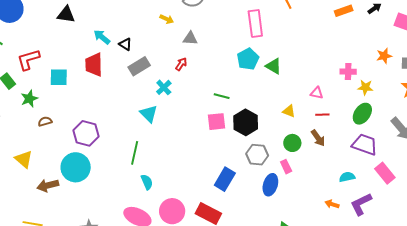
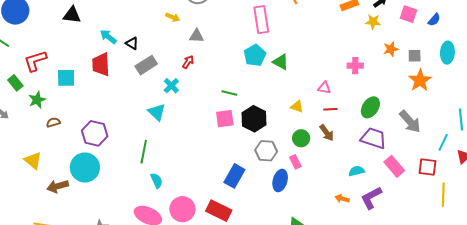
yellow star: (365, 87) -> (373, 22), moved

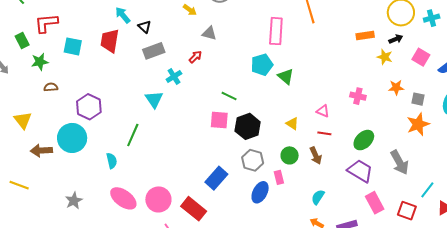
cyan semicircle: (357, 171) -> (318, 197), moved, turned -56
cyan semicircle: (157, 181) -> (112, 161), moved

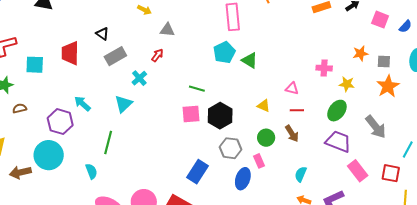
cyan arrow: (123, 15) -> (82, 104), moved
yellow star: (385, 57) -> (347, 84), moved
cyan triangle: (154, 99) -> (123, 104), turned 30

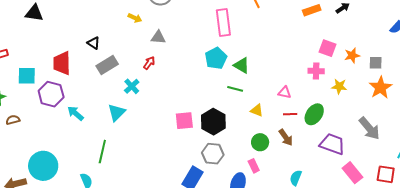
pink square: (380, 20) -> (328, 48), moved
green line: (197, 89) -> (235, 89), moved
green ellipse: (337, 111) -> (314, 114), moved
purple hexagon: (60, 122) -> (51, 94), moved
gray hexagon: (231, 148) -> (213, 154), moved

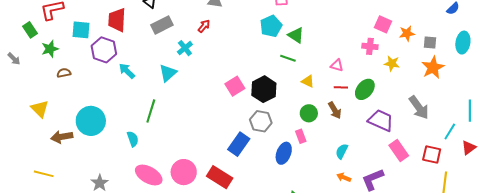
pink square: (184, 121) -> (235, 86), turned -30

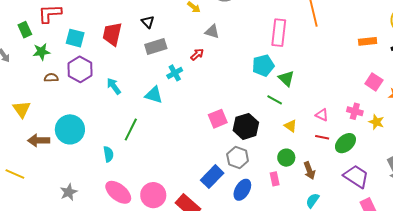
pink cross: (370, 46) -> (355, 111), moved
purple hexagon: (104, 50) -> (80, 69), moved
cyan triangle: (168, 73) -> (154, 95), turned 48
brown arrow: (335, 110) -> (309, 171), moved
blue ellipse: (284, 153) -> (242, 190), moved

